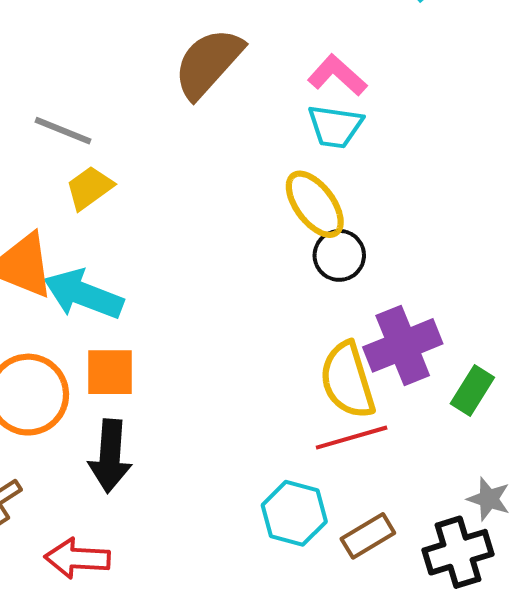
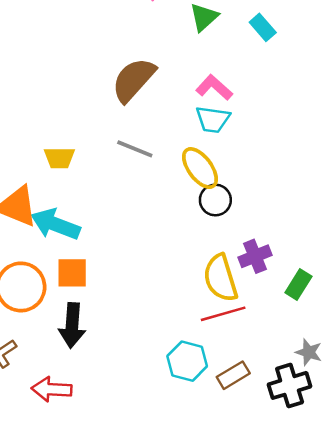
gray line: (63, 131) -> (135, 149), moved
yellow trapezoid: (90, 188) -> (59, 158), turned -144
purple cross: (403, 345) -> (255, 256), size x0.7

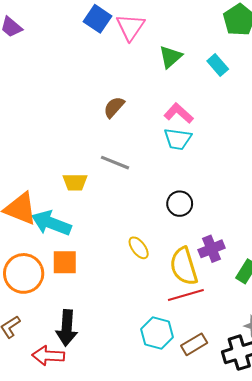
brown semicircle: (133, 80) -> (114, 107), size x0.6
yellow trapezoid: (59, 158) -> (75, 182), moved
yellow ellipse: (200, 168) -> (139, 248), moved, size x0.7
black arrow: (72, 325) -> (67, 328), moved

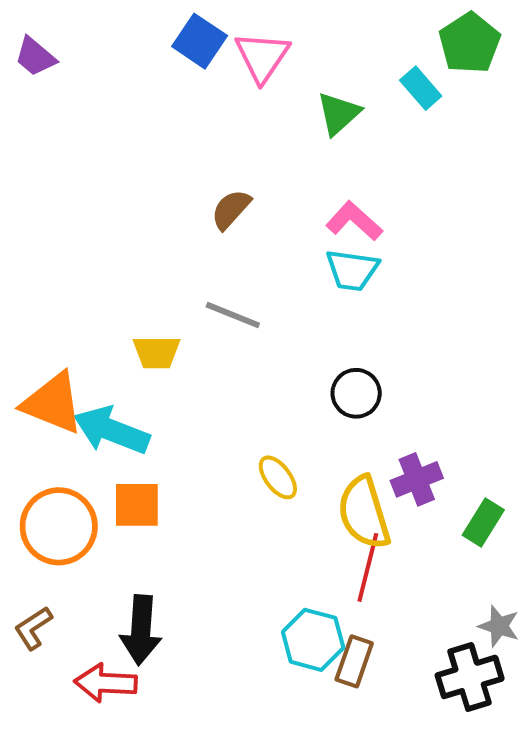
cyan rectangle: (218, 65) -> (421, 88), moved
red line: (186, 295) -> (368, 567), turned -60
brown rectangle: (194, 344) -> (354, 661), moved, turned -40

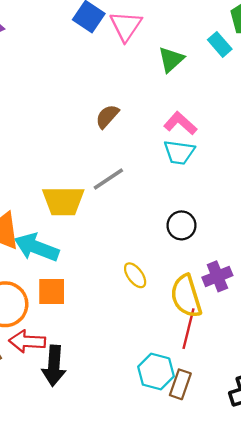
gray line: (233, 315) -> (108, 179), turned -56
yellow trapezoid: (157, 352) -> (63, 201), size x1.5
red arrow: (106, 683) -> (27, 341), moved

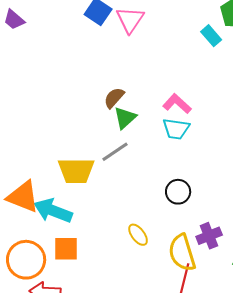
green triangle: (171, 60) -> (125, 118), moved

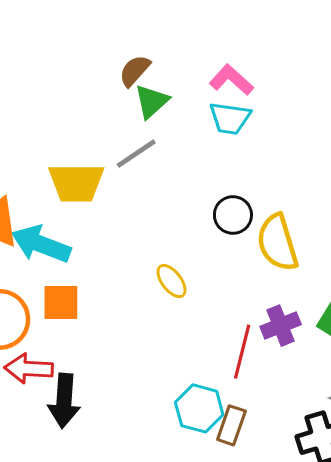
purple cross: (209, 236) -> (281, 326), moved
yellow semicircle: (182, 253) -> (277, 243), moved

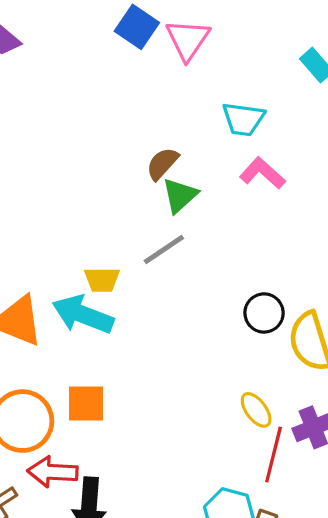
cyan trapezoid: (230, 118) -> (243, 119), moved
yellow trapezoid: (76, 183) -> (102, 280), size x0.6
cyan arrow: (41, 244) -> (83, 315), moved
yellow ellipse: (172, 281) -> (256, 410), moved

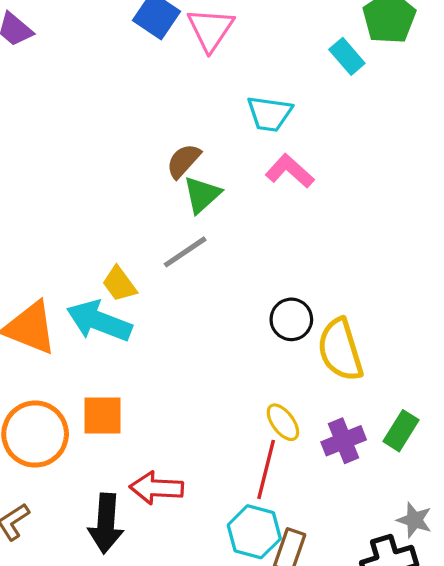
yellow trapezoid: (102, 280) -> (119, 284), turned 54
red line: (274, 454) -> (266, 469), moved
red arrow: (53, 472) -> (156, 488), moved

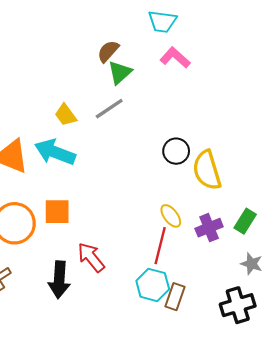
yellow trapezoid: (119, 284) -> (66, 115), moved
red arrow: (156, 488) -> (91, 257), turned 48
gray star: (414, 520) -> (252, 264), moved

